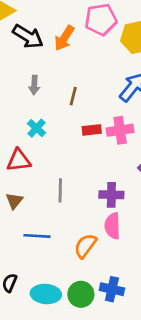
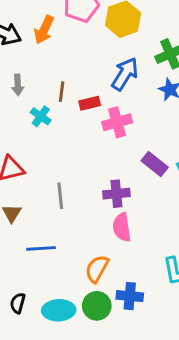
cyan cross: (37, 128) -> (41, 116), moved
red rectangle: (92, 130) -> (90, 103), moved
orange semicircle: (85, 246) -> (97, 269), moved

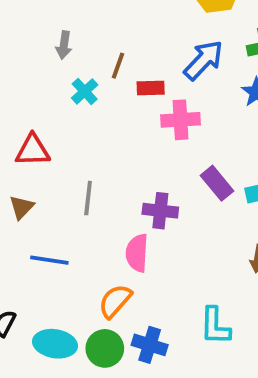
pink semicircle: (122, 227) -> (137, 253), moved

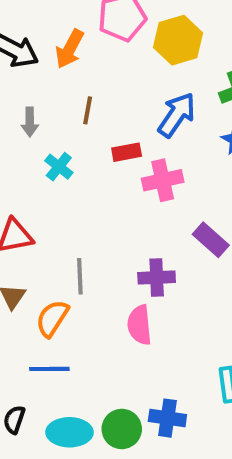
brown line: (118, 66) -> (88, 110), moved
blue line: (49, 260) -> (49, 369), moved
orange semicircle: (115, 301) -> (52, 318), moved

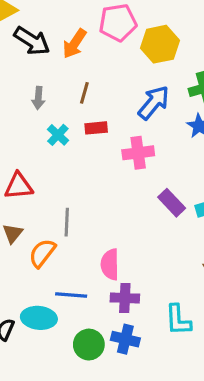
red rectangle: (127, 152) -> (96, 128), moved
purple cross: (157, 277) -> (125, 298), moved
blue line: (49, 369) -> (71, 295), moved
cyan ellipse: (69, 432) -> (39, 318), moved

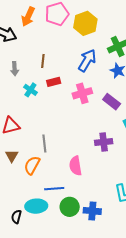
orange arrow: (75, 44) -> (28, 17), moved
purple rectangle: (172, 203) -> (112, 102), moved
purple cross: (125, 298) -> (104, 142), moved
green circle: (89, 345) -> (70, 207), moved

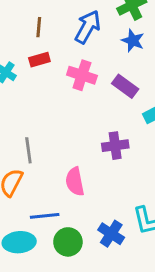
brown line: (43, 61) -> (39, 27), moved
pink cross: (82, 93) -> (82, 75), turned 36
blue cross: (92, 211) -> (111, 234), moved, turned 30

